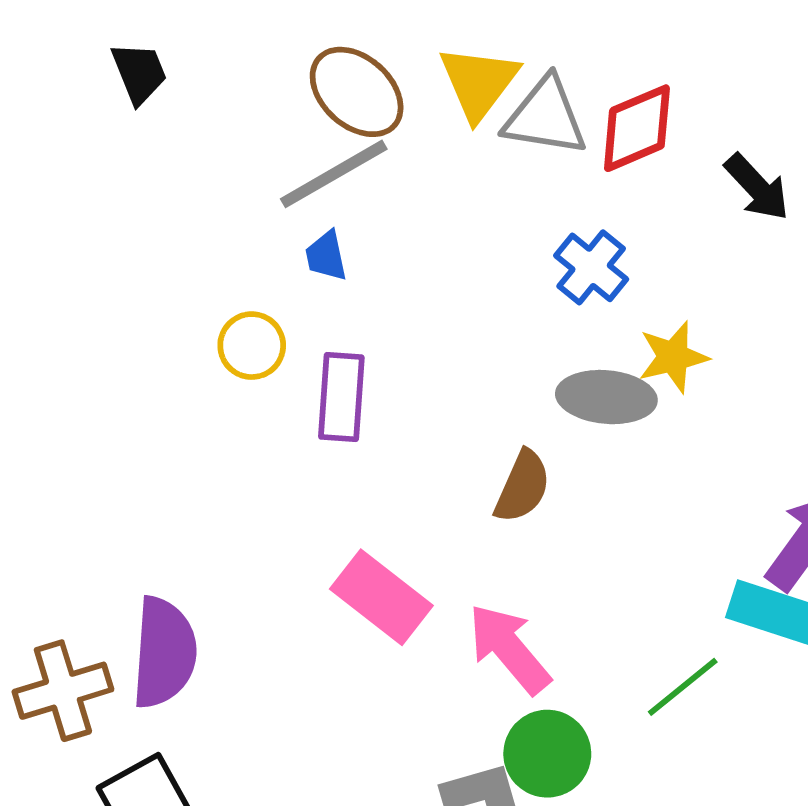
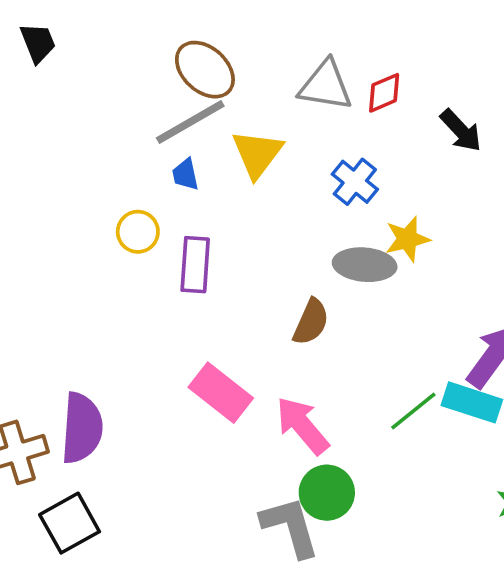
black trapezoid: (139, 73) -> (38, 43), moved
yellow triangle: (479, 82) -> (257, 154), moved
red diamond: (637, 128) -> (384, 93), size x0.7
green line: (683, 687) -> (413, 411), moved

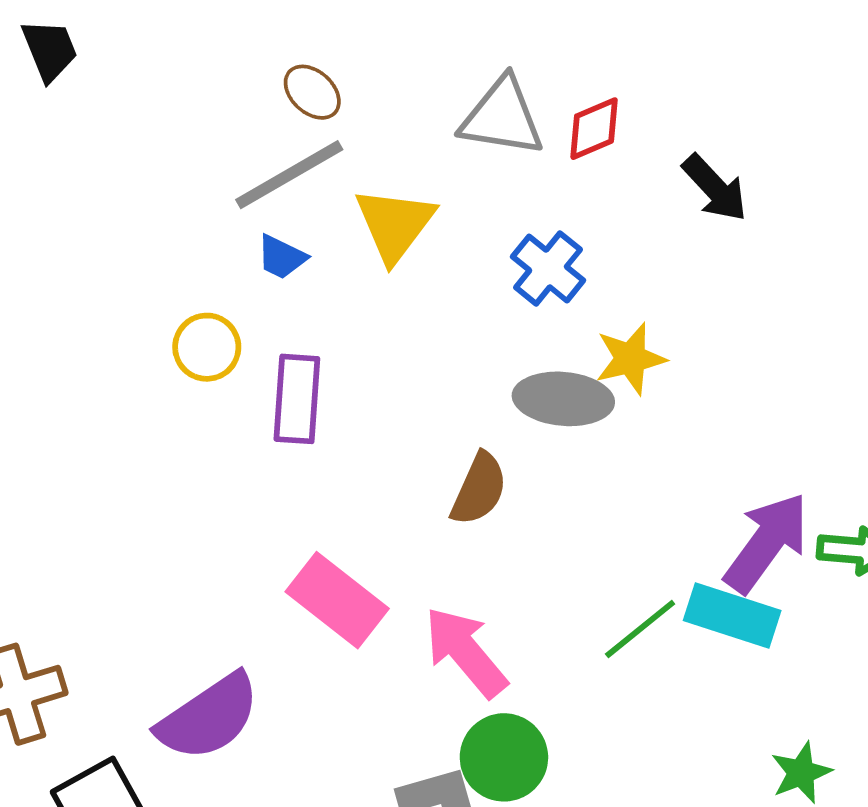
brown ellipse: (205, 70) -> (312, 92), size x0.6
blue trapezoid: (185, 174) -> (282, 257), turned -52
purple semicircle: (82, 428) -> (209, 717), moved, turned 52

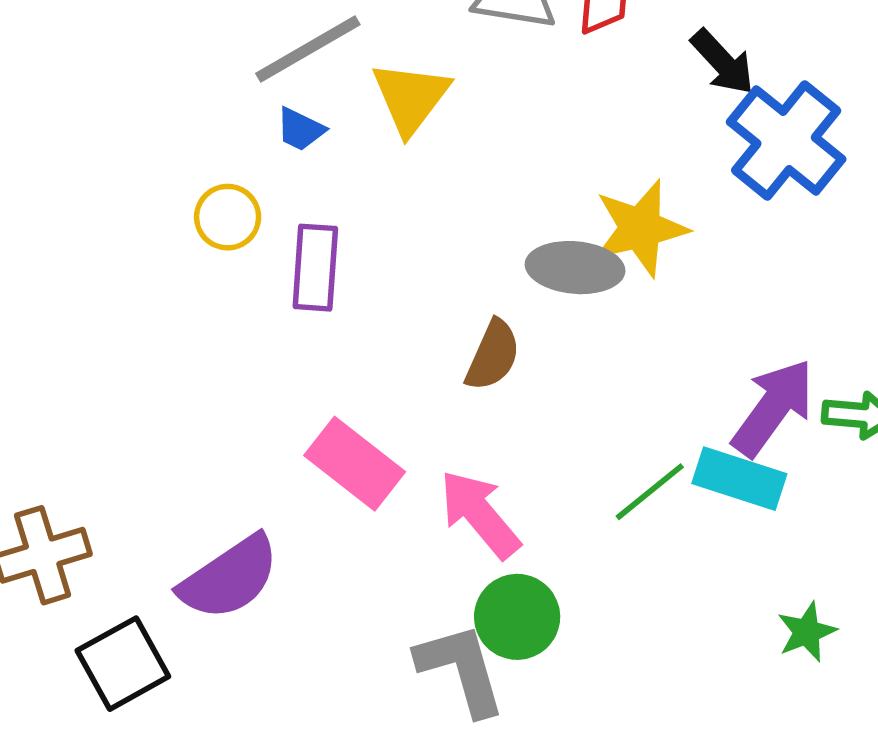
blue cross: (548, 269) -> (786, 141), moved, size x1.6
yellow star: (630, 359) -> (640, 228), size x1.4

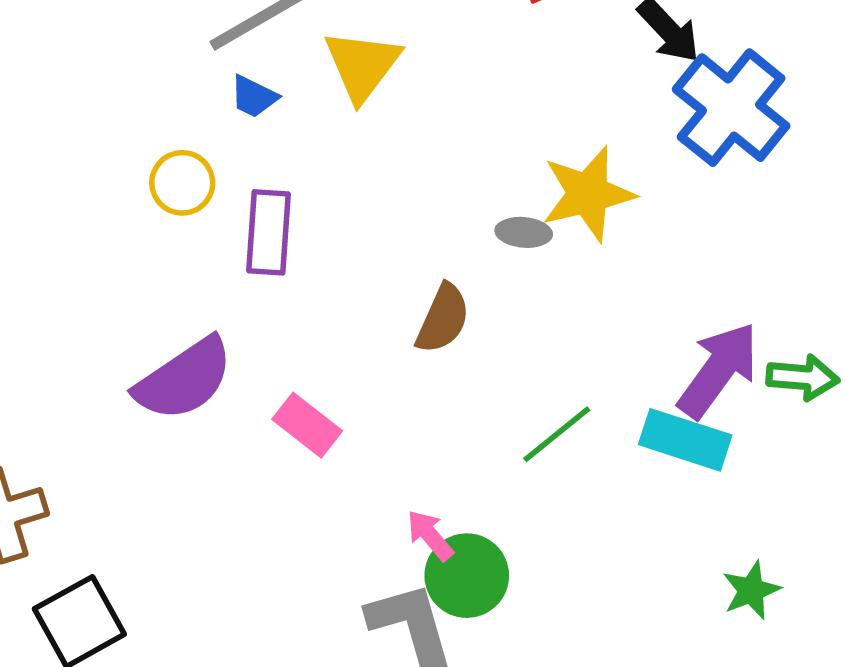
gray ellipse: (575, 268) -> (524, 232), size x0.6
pink rectangle: (355, 464) -> (307, 425), size x0.7
green line: (650, 492) -> (557, 434), moved
pink arrow: (480, 514) -> (430, 535), moved, size x0.6
purple semicircle: (229, 578) -> (184, 379), moved

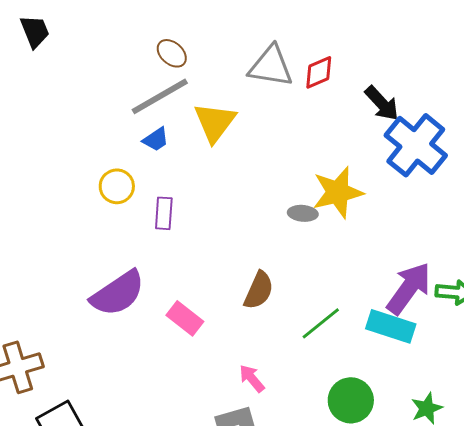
blue trapezoid: (254, 97) -> (156, 139), turned -60
purple rectangle: (269, 232) -> (164, 213), size x0.7
brown semicircle: (443, 319) -> (259, 290), moved
green circle: (467, 576) -> (351, 400), moved

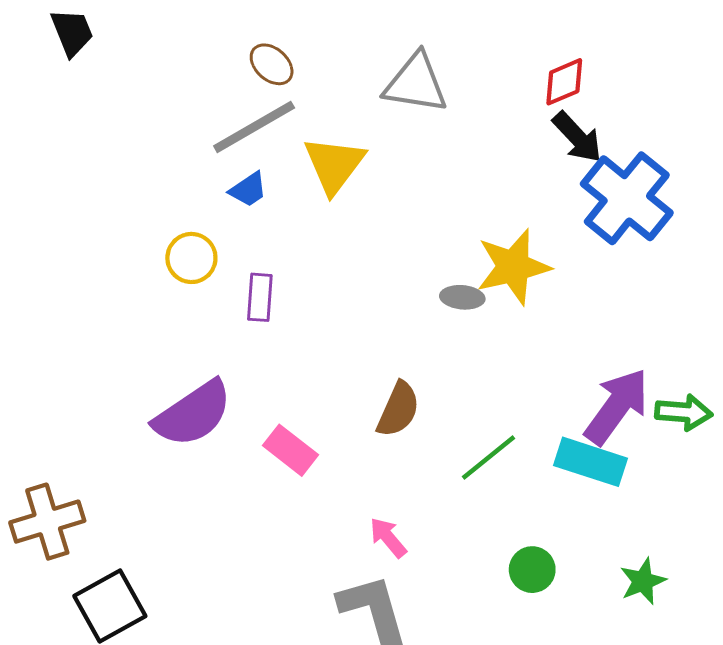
red diamond: (319, 72) -> (564, 82), moved
green circle: (351, 400) -> (532, 570), size x0.7

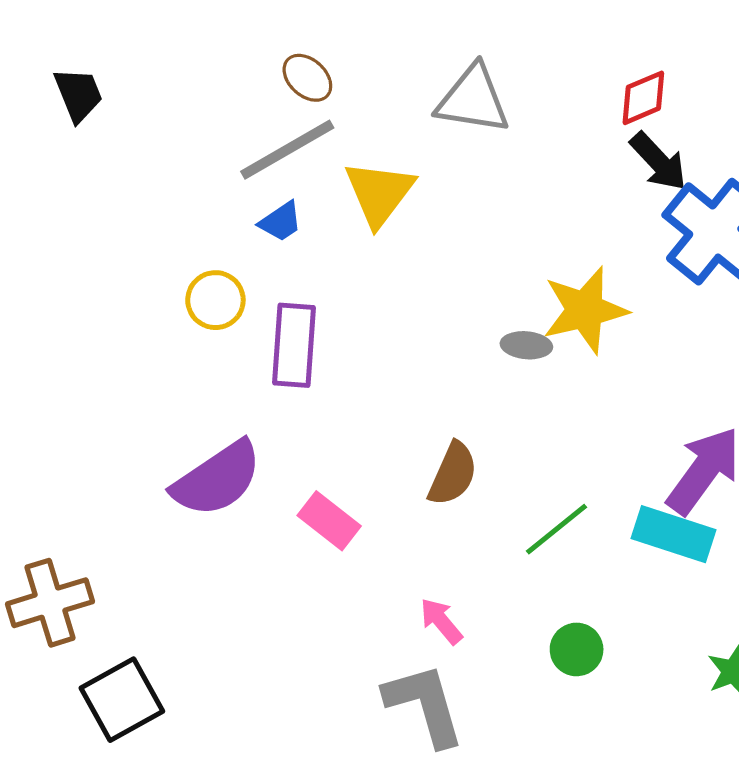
black trapezoid: (72, 32) -> (78, 95), moved
purple rectangle: (260, 297) -> (294, 345), size x1.5
green circle: (532, 570) -> (577, 649), moved

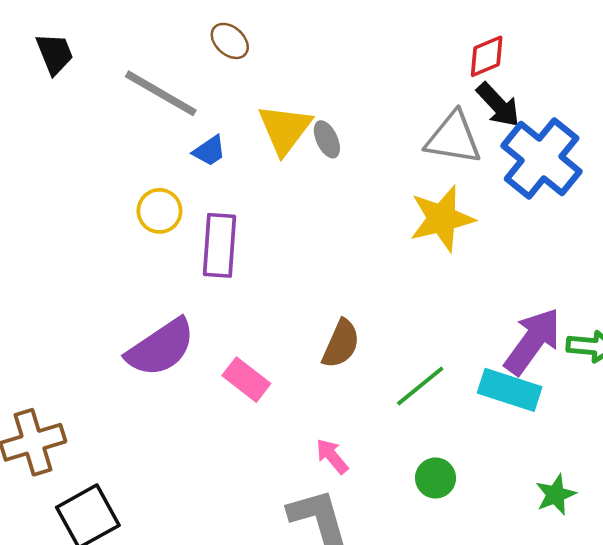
gray triangle: (473, 100) -> (453, 138), moved
gray line: (287, 150) -> (161, 93), moved, turned 60
gray ellipse: (526, 345) -> (327, 139), moved, turned 60

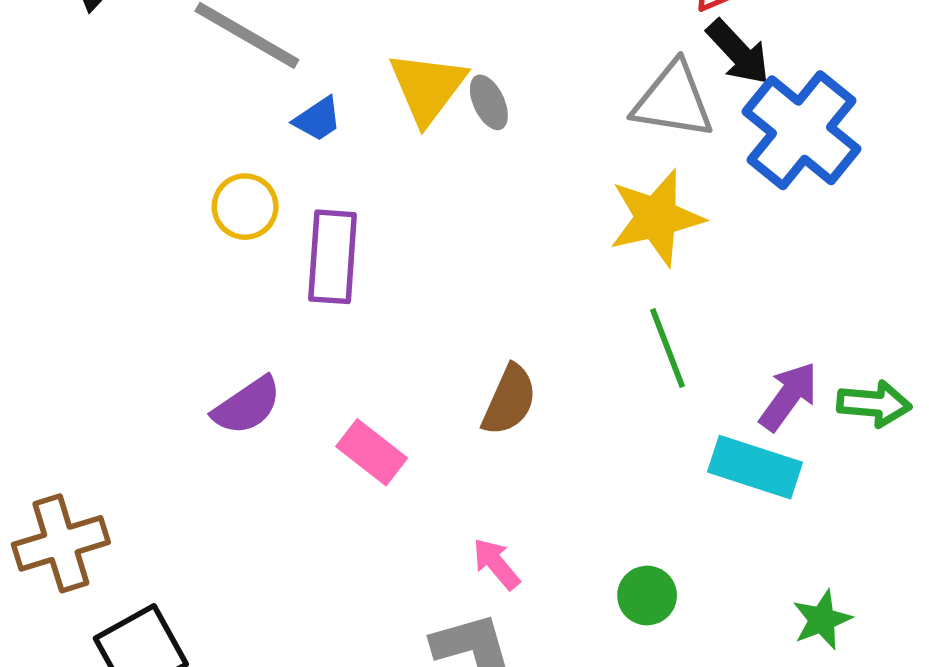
purple arrow: (533, 341) -> (788, 396), size x0.7
purple semicircle: (161, 348) -> (247, 406), size x0.7
green line: (420, 386) -> (668, 348), moved, turned -72

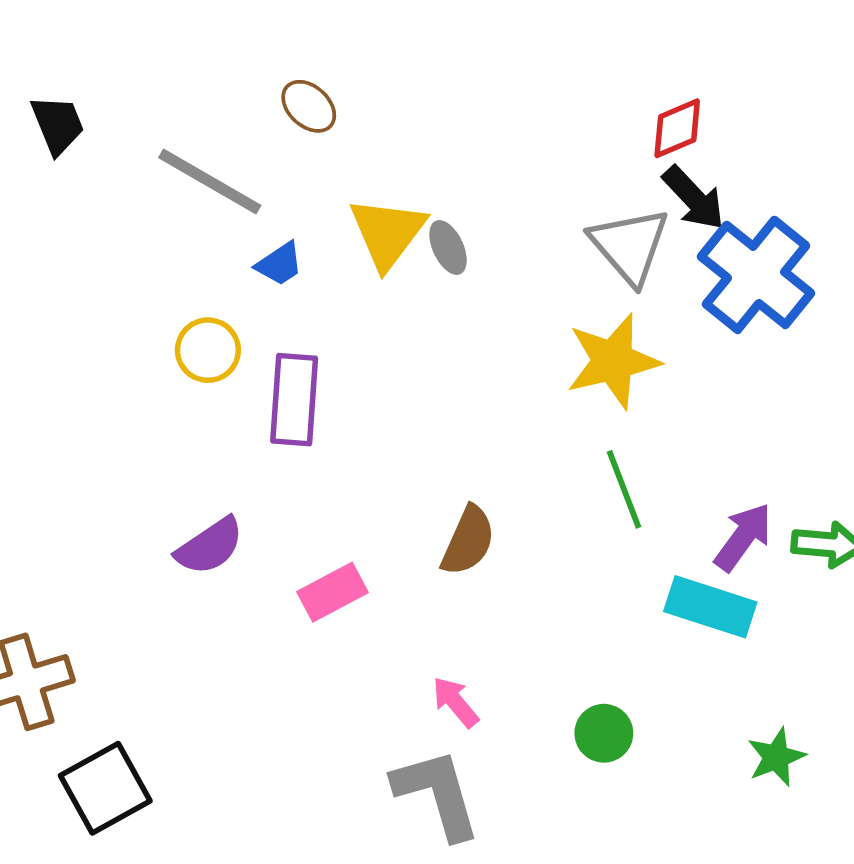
gray triangle: (673, 100) -> (630, 246), turned 40
pink rectangle: (372, 452) -> (333, 592), turned -66

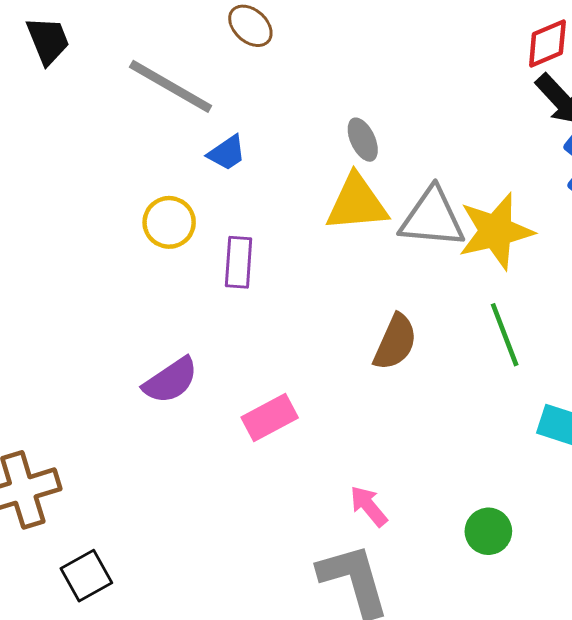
yellow triangle: (388, 233) -> (357, 203), moved, turned 48
gray triangle: (630, 246) -> (432, 218), moved, turned -44
purple rectangle: (294, 400) -> (239, 262), size x0.7
brown semicircle: (468, 541) -> (395, 342), moved
black square: (105, 788) -> (86, 576), size x0.7

